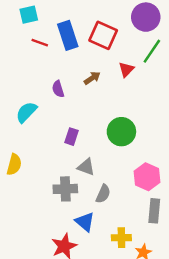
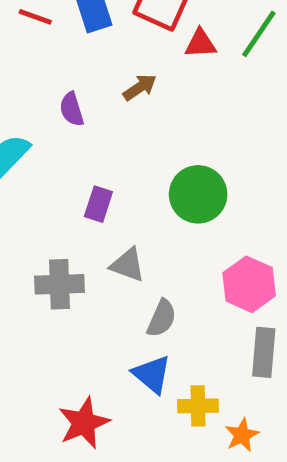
red triangle: (126, 69) -> (201, 44), moved, turned 42
gray cross: (65, 189) -> (60, 284), moved
blue triangle: (85, 222) -> (152, 374), moved

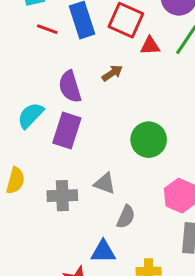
purple semicircle: (72, 109) -> (70, 87), size x1.5
purple rectangle: (98, 204) -> (67, 131), moved, size x1.6
blue triangle: (152, 374) -> (103, 252), moved, turned -40

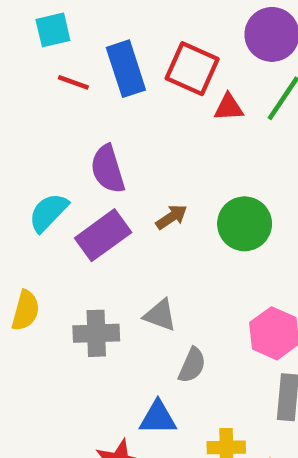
brown arrow: (112, 73) -> (172, 217), moved
purple rectangle: (67, 131) -> (103, 235), turned 36
green circle: (149, 140) -> (245, 224), moved

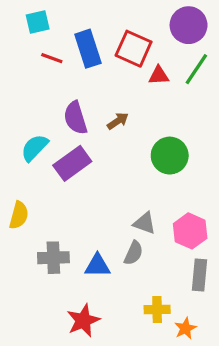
brown arrow: (172, 217) -> (118, 121), moved
gray triangle: (160, 315) -> (145, 223), moved
gray cross: (96, 333) -> (53, 258), moved
blue triangle: (158, 418) -> (97, 266), moved

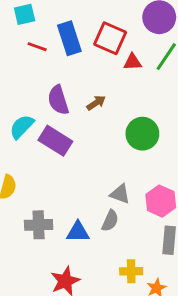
purple rectangle: (72, 163) -> (55, 141), turned 68

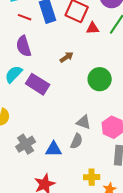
purple semicircle: (58, 100) -> (24, 46), moved
gray cross: (39, 225) -> (26, 144), turned -30

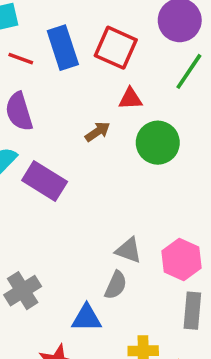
red triangle: (93, 28) -> (130, 99), moved
green circle: (100, 79) -> (158, 143), moved
blue triangle: (54, 149) -> (87, 318), moved

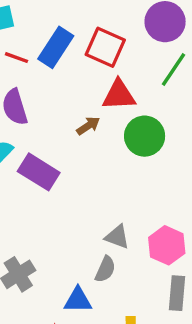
blue rectangle: (63, 48) -> (56, 47), turned 51
red triangle: (130, 99) -> (119, 95), size x1.5

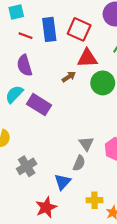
blue rectangle: (56, 47) -> (49, 29), turned -40
gray triangle: (117, 237) -> (86, 144), turned 35
blue triangle: (78, 300) -> (63, 182), turned -48

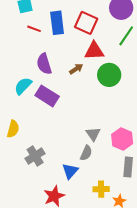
purple semicircle: (25, 65) -> (44, 64), moved

